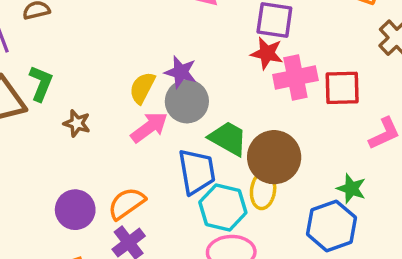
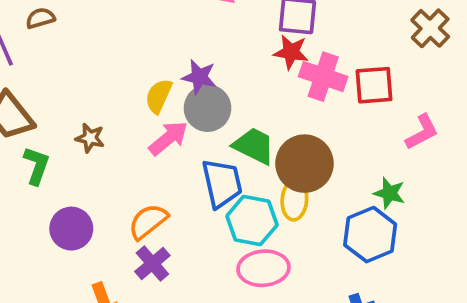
pink cross: (295, 78) -> (323, 77), turned 33
green L-shape: (41, 83) -> (36, 166), moved
purple circle: (75, 210) -> (71, 229), moved

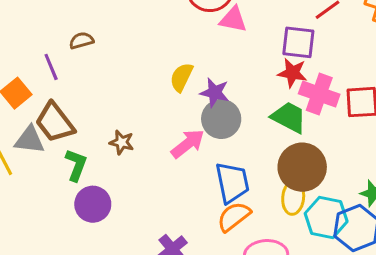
yellow semicircle: (159, 96) -> (181, 77), moved
green trapezoid: (254, 146) -> (289, 117), moved
orange semicircle: (148, 221) -> (234, 216), moved
cyan hexagon: (252, 221) -> (326, 217), moved
purple circle: (71, 229) -> (93, 204), moved

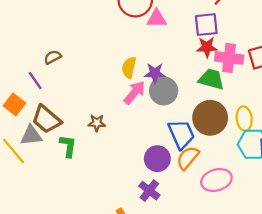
pink arrow: (188, 144) -> (134, 93), moved
brown circle: (302, 167) -> (210, 118), moved
yellow ellipse: (293, 198) -> (244, 119), moved
purple circle: (93, 204) -> (157, 159), moved

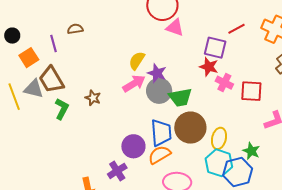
pink cross: (229, 58) -> (224, 83), size x0.7
green trapezoid: (211, 79) -> (180, 97), moved, turned 135

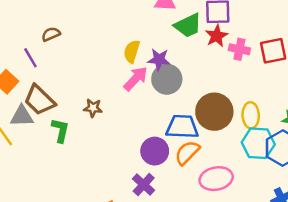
red star: (209, 67) -> (217, 36), turned -30
green trapezoid: (180, 97) -> (188, 26), moved
blue trapezoid: (161, 133) -> (182, 127), turned -68

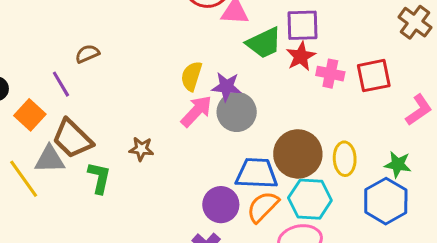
cyan hexagon: (258, 143) -> (310, 199), moved

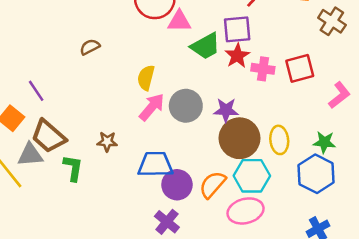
brown semicircle: (87, 54) -> (90, 47), moved
purple star: (226, 87) -> (226, 110), moved
blue trapezoid: (256, 173) -> (155, 164), moved

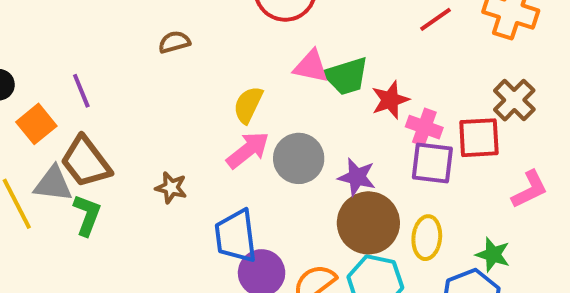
pink triangle: (179, 21) -> (311, 66), moved
brown cross: (332, 21) -> (514, 100), moved
purple square: (237, 29) -> (432, 163), moved
blue trapezoid: (155, 164) -> (236, 236), turned -108
green L-shape: (73, 168) -> (87, 215), moved

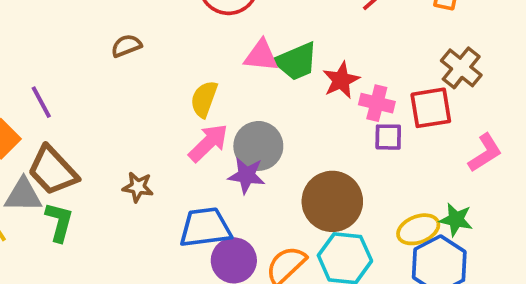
purple square: (432, 163) -> (388, 137), size x0.7
purple star: (357, 177) -> (247, 175), moved
blue trapezoid: (236, 236) -> (205, 227), turned 96
yellow ellipse: (427, 238) -> (418, 229), moved, turned 69

